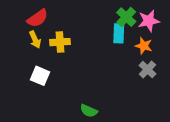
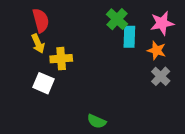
green cross: (126, 17) -> (117, 19), moved
red semicircle: (37, 18) -> (41, 20), turned -70
yellow cross: (60, 42) -> (61, 59), moved

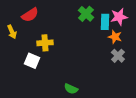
red semicircle: (41, 20) -> (30, 15), turned 72
cyan rectangle: (129, 37) -> (105, 22), moved
yellow arrow: (38, 44) -> (12, 32), moved

